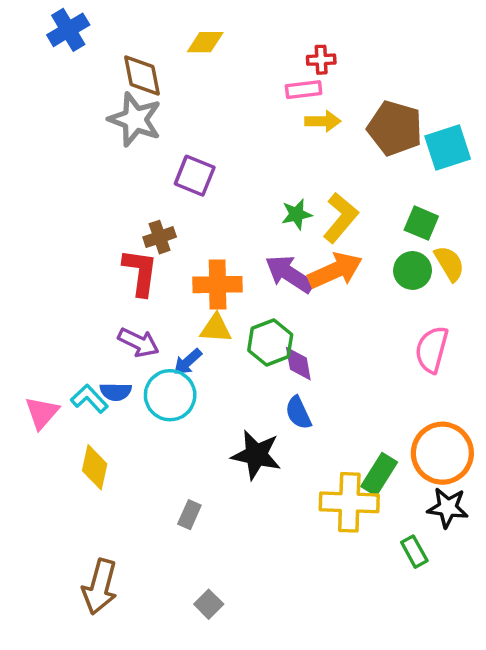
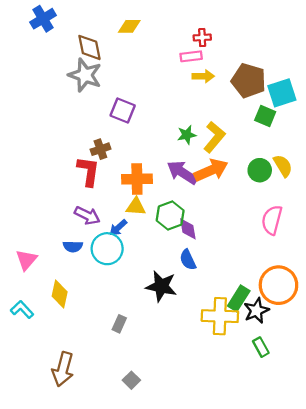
green square: (421, 223) -> (265, 116), moved
cyan L-shape: (89, 399) -> (22, 309), moved
black star: (448, 508) -> (256, 311), moved, turned -30

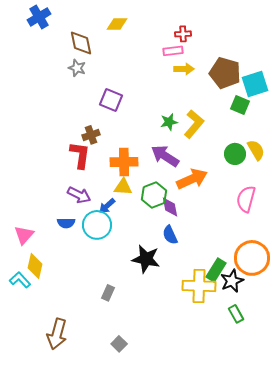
gray star: (85, 75) -> (77, 68), size x0.6
orange arrow: (211, 170) -> (192, 179), moved
yellow diamond: (60, 294) -> (35, 266), moved

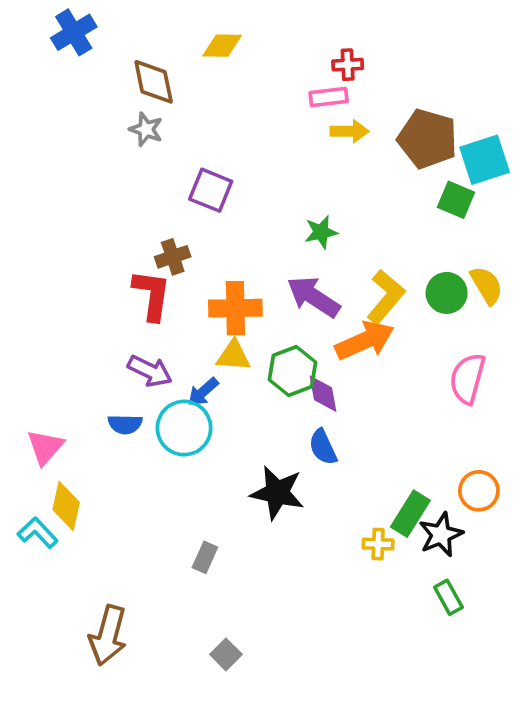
yellow L-shape: (194, 124) -> (386, 297), moved
orange circle: (252, 258) -> (479, 491), size x0.6
yellow cross: (199, 286) -> (378, 544), size x0.5

